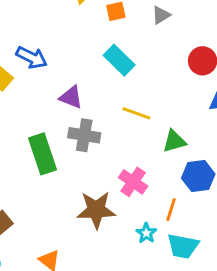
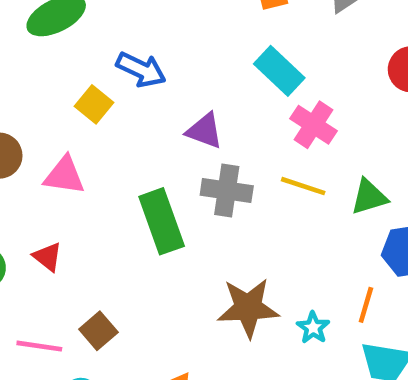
yellow line: (136, 113) -> (303, 186), moved
pink cross: (133, 182) -> (313, 125), moved
cyan star: (146, 233) -> (313, 328), moved

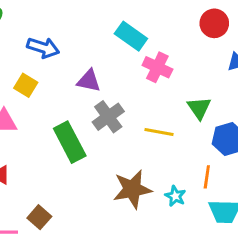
yellow square: (94, 104) -> (26, 85), moved
yellow line: (303, 186) -> (159, 132), moved
gray cross: (227, 191) -> (108, 117), turned -36
green triangle: (369, 197) -> (199, 108), turned -40

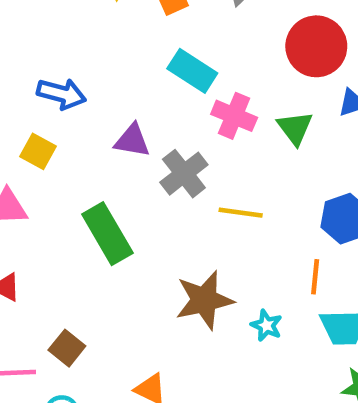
red circle: (214, 23) -> (316, 46), size x1.4
green triangle: (199, 108) -> (295, 128), moved
gray cross: (108, 117) -> (184, 174), moved
cyan star: (175, 196) -> (266, 325), moved

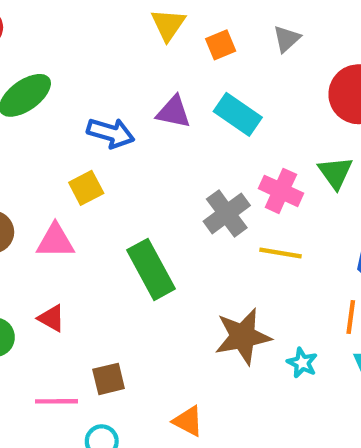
pink cross: (234, 116) -> (281, 191), moved
purple triangle: (132, 141) -> (173, 112), moved
yellow square: (38, 151) -> (86, 188), turned 32
brown square: (67, 348) -> (109, 379), turned 36

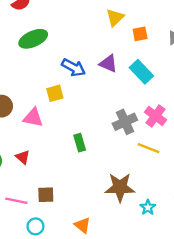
green rectangle: (151, 269) -> (80, 143), size x0.6

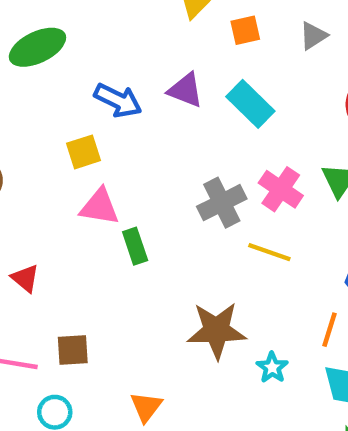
pink triangle: (33, 118) -> (100, 207), moved
orange triangle: (82, 225) -> (146, 407), turned 30

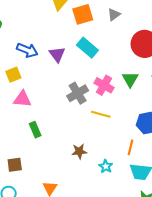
orange square: (245, 30) -> (83, 14), size x1.5
purple triangle: (185, 90) -> (57, 54), moved, turned 36
green rectangle: (135, 246) -> (35, 130), moved
brown star: (217, 330) -> (79, 151), size x0.6

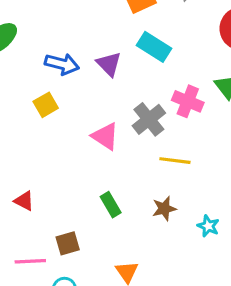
pink triangle: (22, 99) -> (105, 136), moved, turned 36
yellow line: (101, 114) -> (175, 161), moved
green rectangle: (35, 130) -> (111, 205), moved

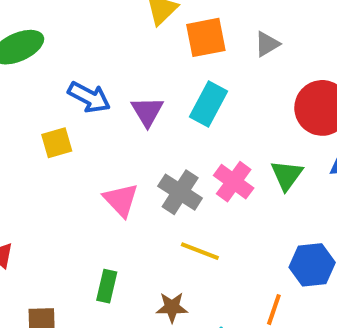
cyan rectangle: (154, 47) -> (209, 104), turned 72
gray cross: (149, 119) -> (180, 192), turned -32
green rectangle: (111, 205) -> (107, 286), turned 30

